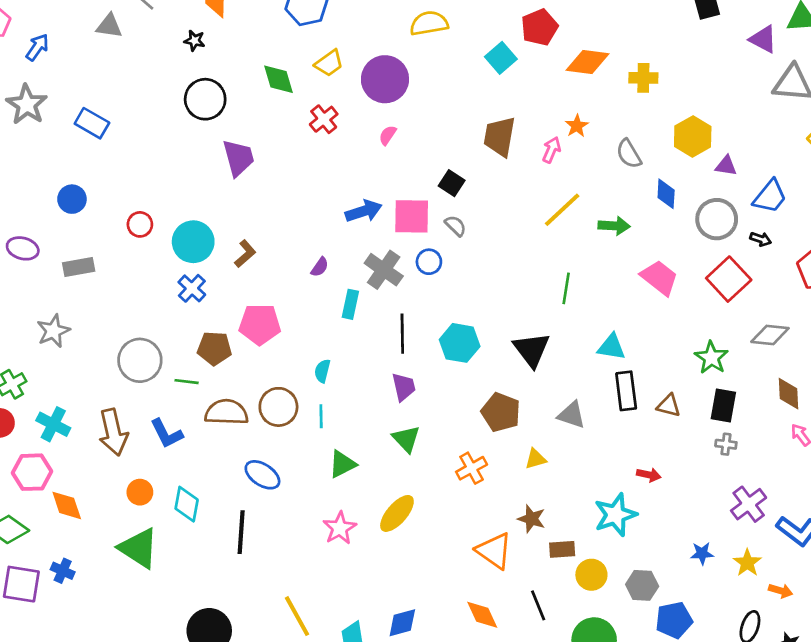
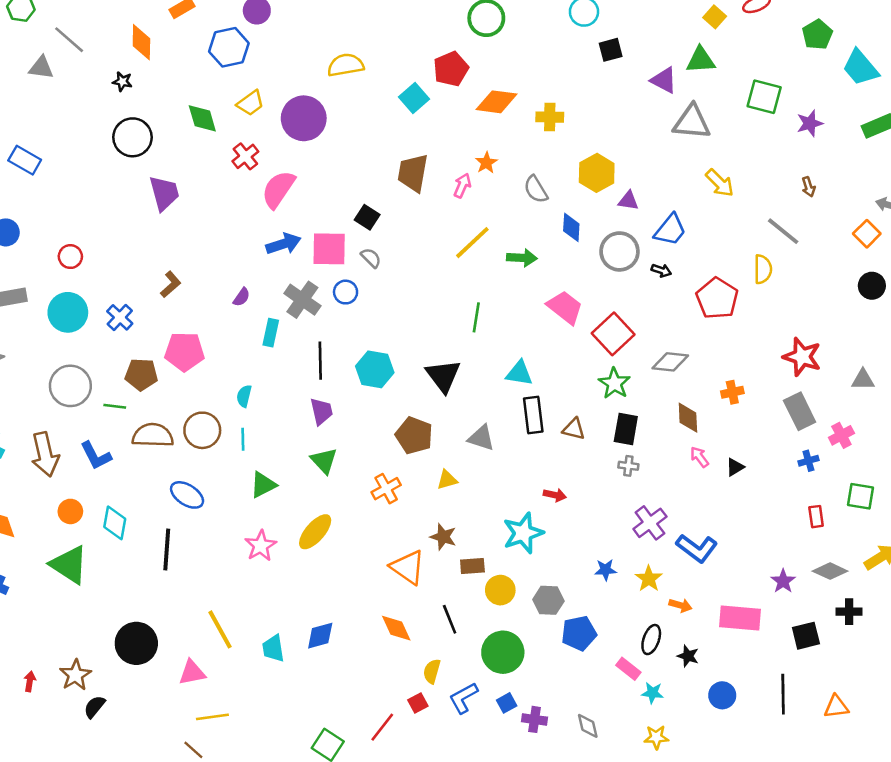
pink semicircle: (388, 135) -> (278, 189), moved, size x2.0
cyan circle: (193, 242) -> (68, 312), moved
red square: (729, 279) -> (613, 334), moved

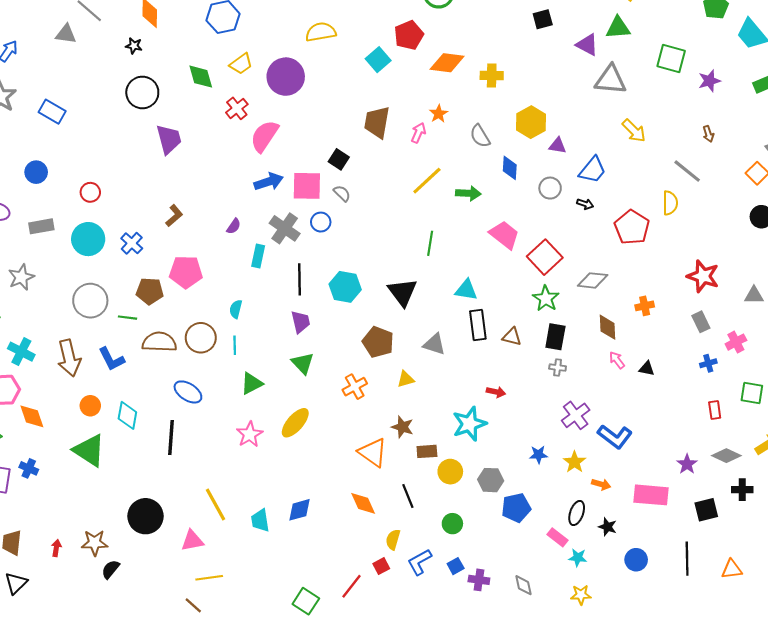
gray circle: (619, 251) -> (550, 188), size x0.7
gray rectangle: (800, 411) -> (701, 322), size x0.7
black triangle: (735, 467) -> (647, 369), turned 42
green circle: (503, 652) -> (452, 524), size x0.6
brown star: (75, 675) -> (95, 543), turned 30

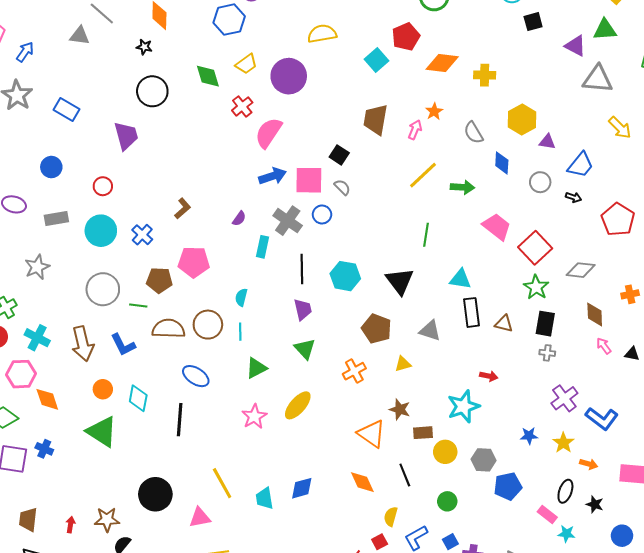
purple trapezoid: (169, 139) -> (126, 136), moved

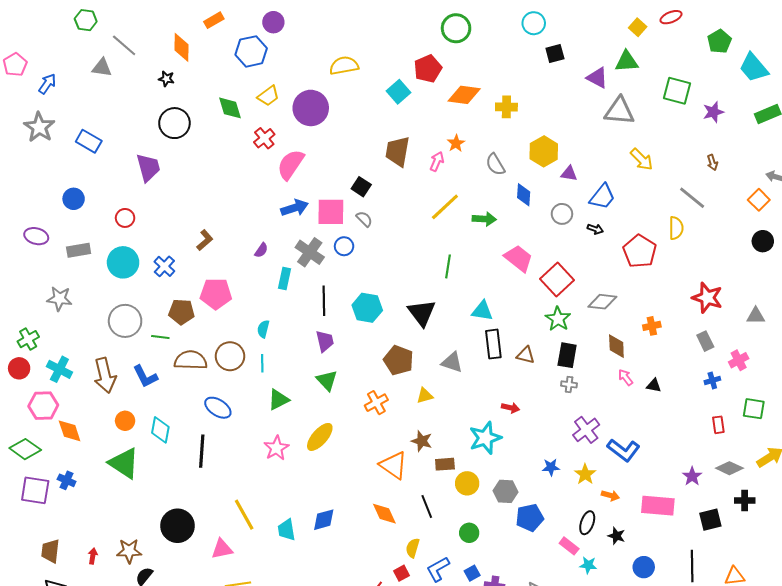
gray star: (37, 267) -> (59, 299), turned 30

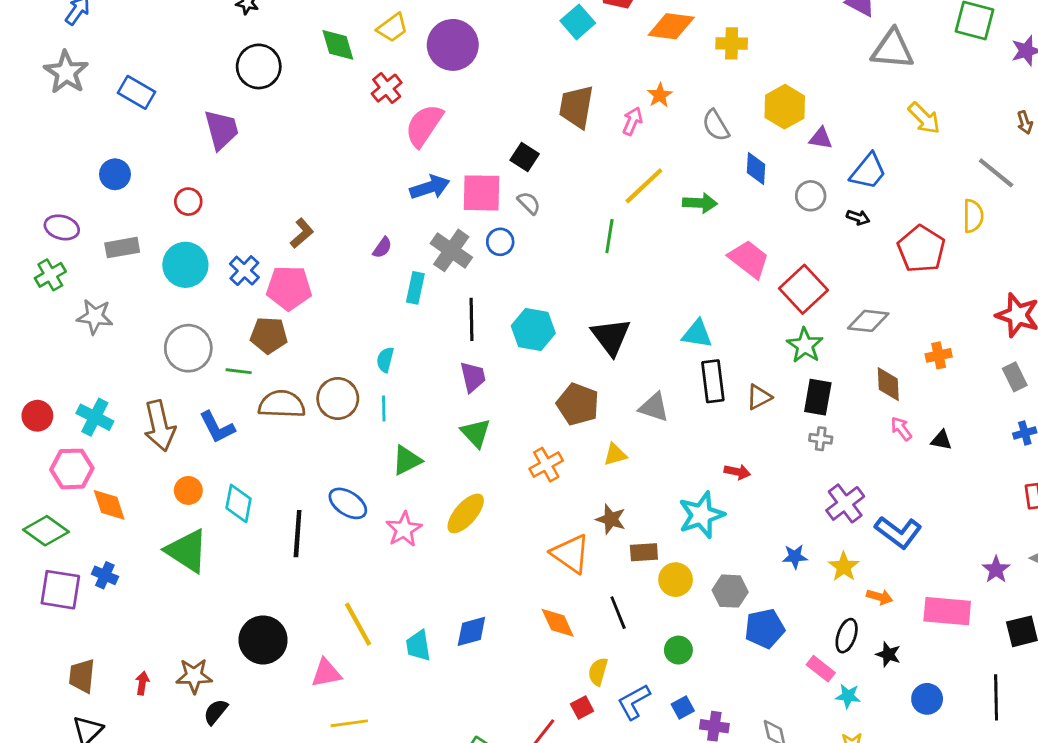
green line: (448, 266) -> (609, 236), moved
pink pentagon: (216, 294) -> (289, 288), moved
green cross: (28, 339) -> (50, 275), moved
brown triangle: (526, 355) -> (759, 397), turned -42
blue ellipse: (218, 408) -> (348, 503), moved

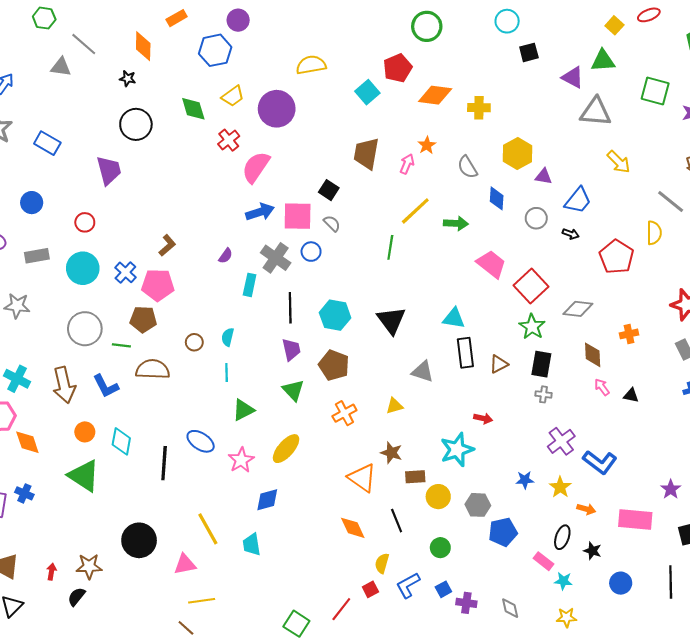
brown circle: (338, 398) -> (194, 342), moved, size x0.6
brown pentagon: (578, 404) -> (334, 365), moved
blue diamond: (471, 631) -> (267, 500), moved
black semicircle: (216, 712) -> (76, 597), moved

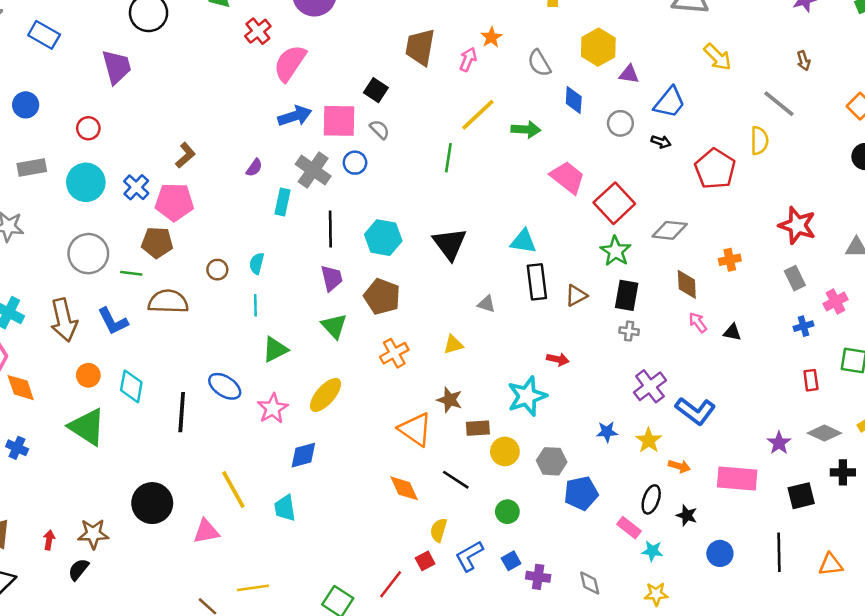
gray triangle: (423, 371) -> (486, 304), size x0.7
black line: (397, 521) -> (456, 480), turned -35
yellow line: (202, 601) -> (253, 588), moved

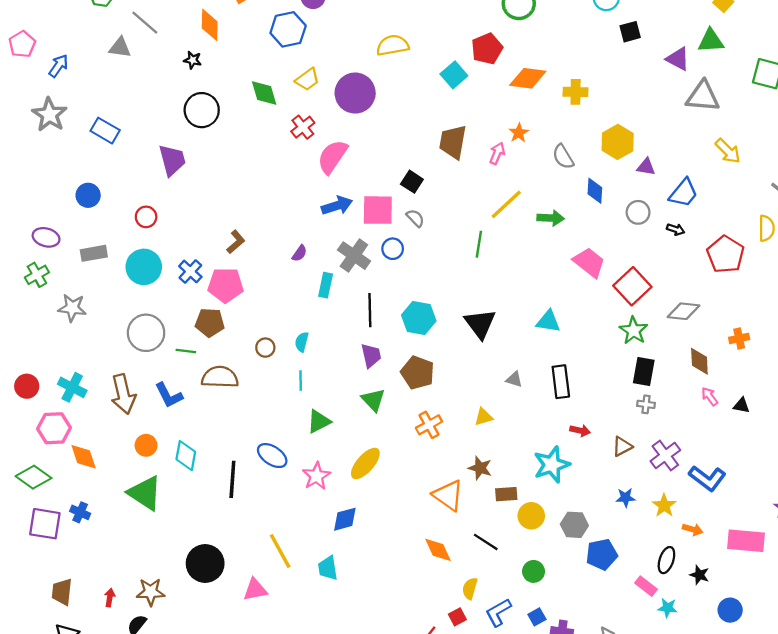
black rectangle: (537, 282) -> (561, 382), moved
brown triangle: (576, 295) -> (622, 446), moved

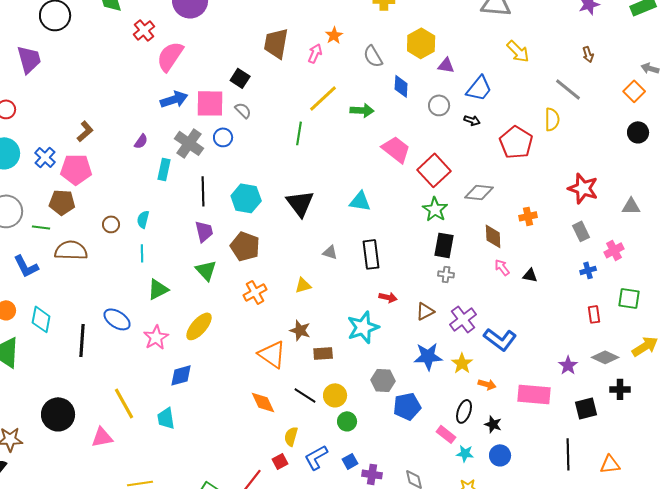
blue star: (626, 498) -> (428, 356), size x1.6
yellow circle: (531, 516) -> (335, 395), moved
blue circle: (730, 610) -> (500, 455), moved

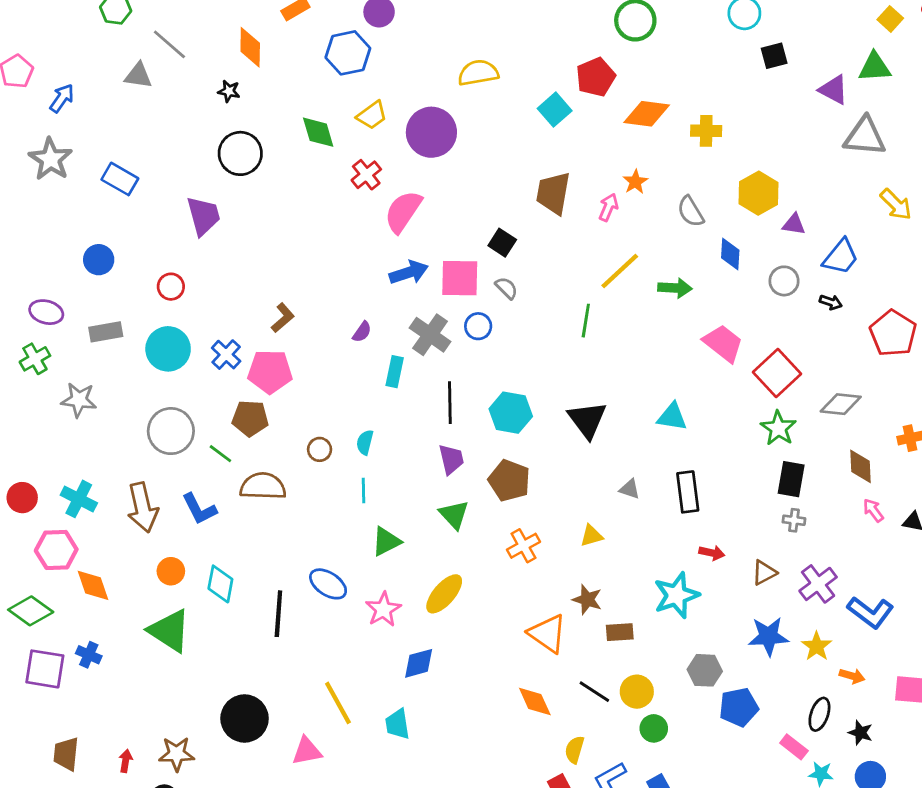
green line: (41, 227) -> (220, 454), turned 30

